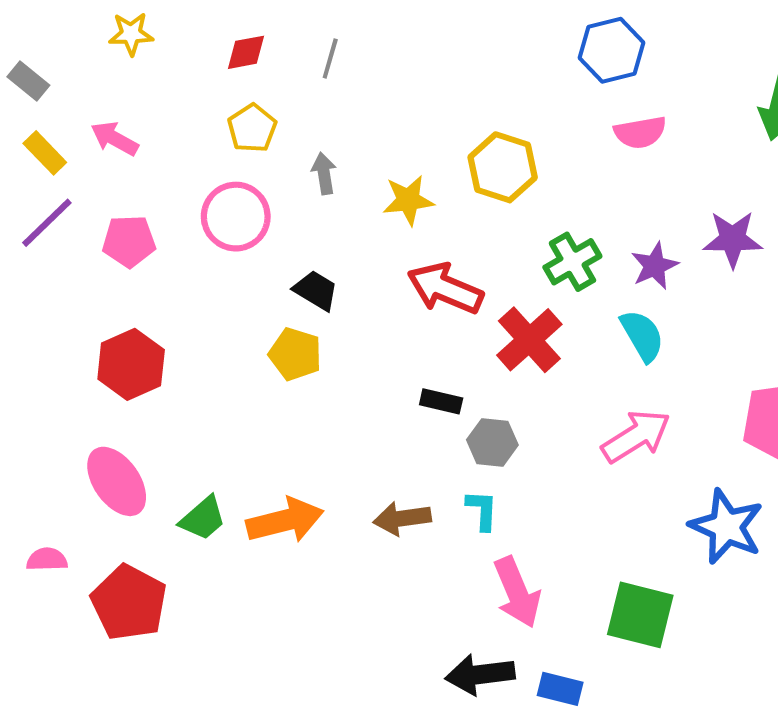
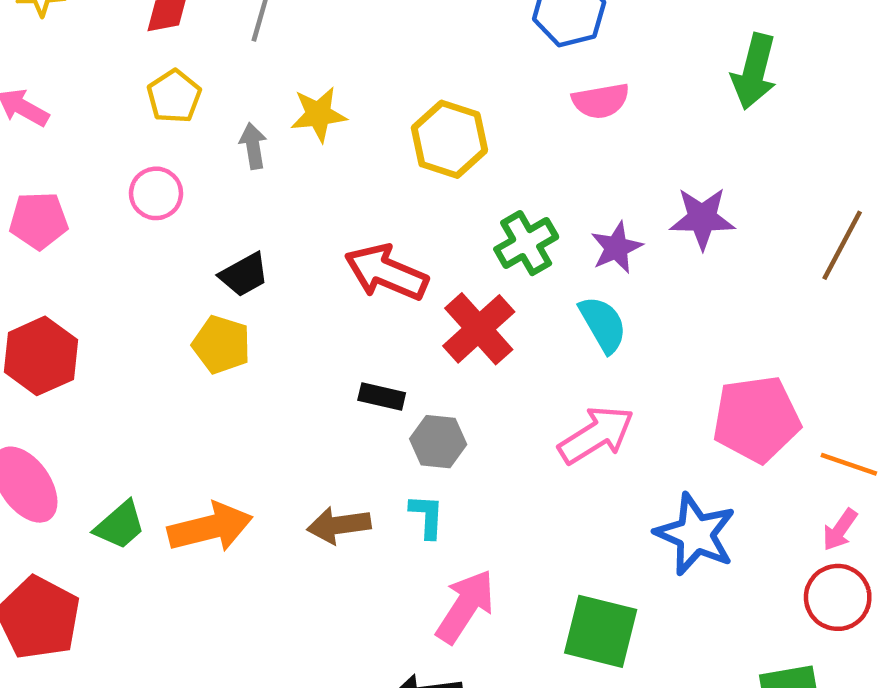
yellow star: (408, 200) -> (319, 114), moved
pink circle: (236, 217) -> (156, 193), size x0.7
black trapezoid: (316, 290) -> (244, 275), turned 120
pink arrow: (517, 592) -> (465, 606), turned -124

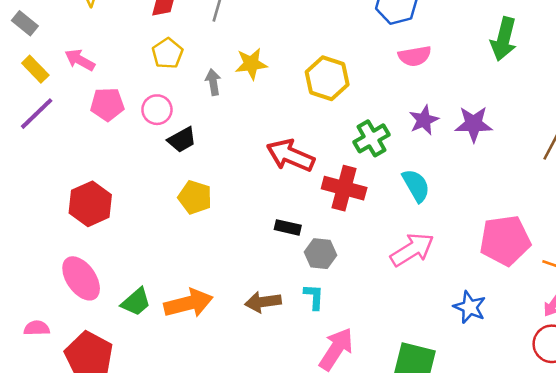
pink pentagon: (39, 220) -> (107, 104), moved
purple star: (616, 248) -> (424, 120), moved
black trapezoid: (244, 275) -> (182, 140), moved
red cross: (479, 329) -> (344, 188), turned -33
blue star: (695, 534) -> (470, 307), size x0.7

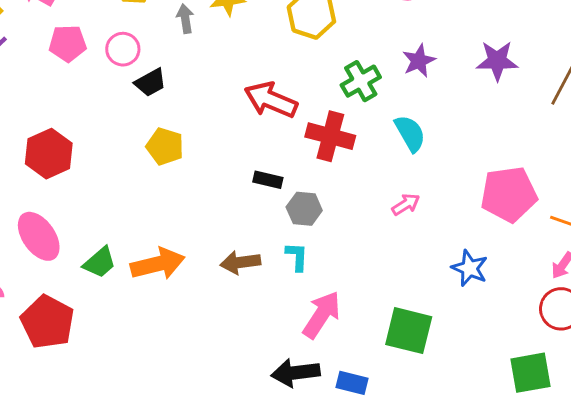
purple star: (474, 124) -> (497, 61), moved
pink arrow: (412, 250) -> (406, 204), size x0.6

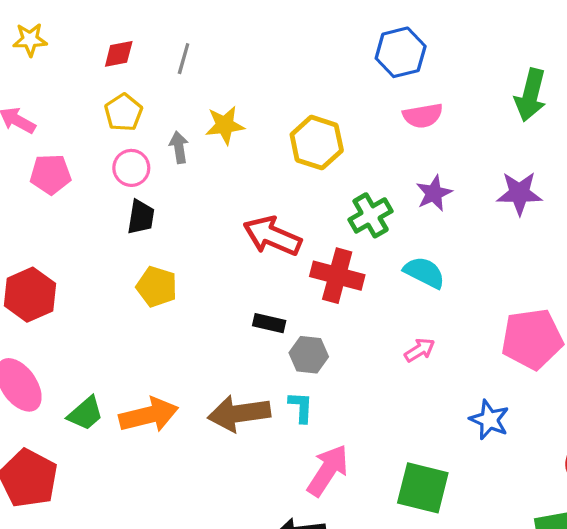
pink circle: (123, 49) -> (131, 168), moved
black trapezoid: (150, 83) -> (141, 217), turned -52
cyan semicircle: (410, 133) -> (424, 272), turned -33
brown arrow: (240, 262) -> (239, 413), size x1.4

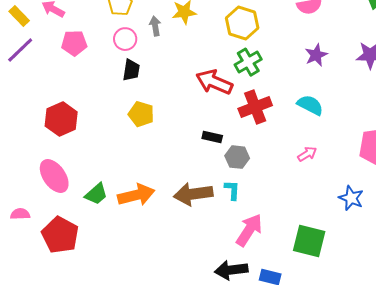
green cross: (371, 215) -> (248, 62), moved
red cross: (337, 276) -> (255, 107), turned -36

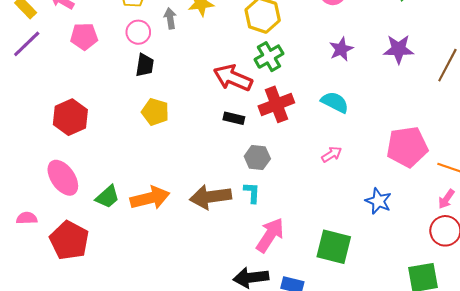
black rectangle: (212, 137) -> (234, 118), moved

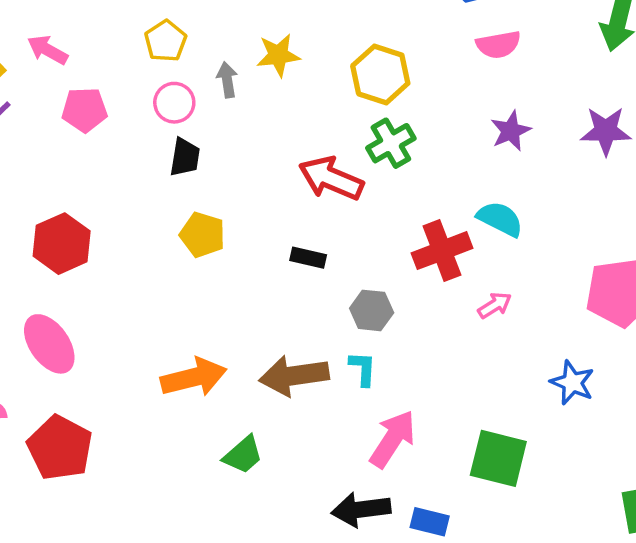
red cross: (276, 104) -> (442, 251), moved
black rectangle: (234, 118) -> (308, 258), moved
green trapezoid: (107, 197) -> (243, 455), moved

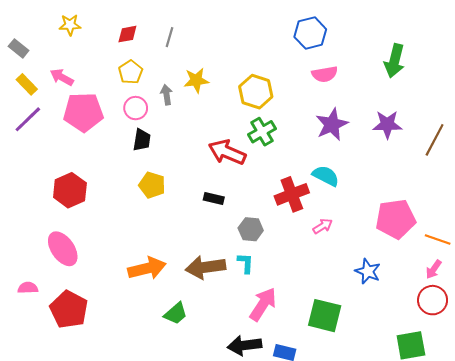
pink pentagon: (85, 110) -> (83, 112), size x1.5
purple star: (511, 131) -> (332, 124), size x1.4

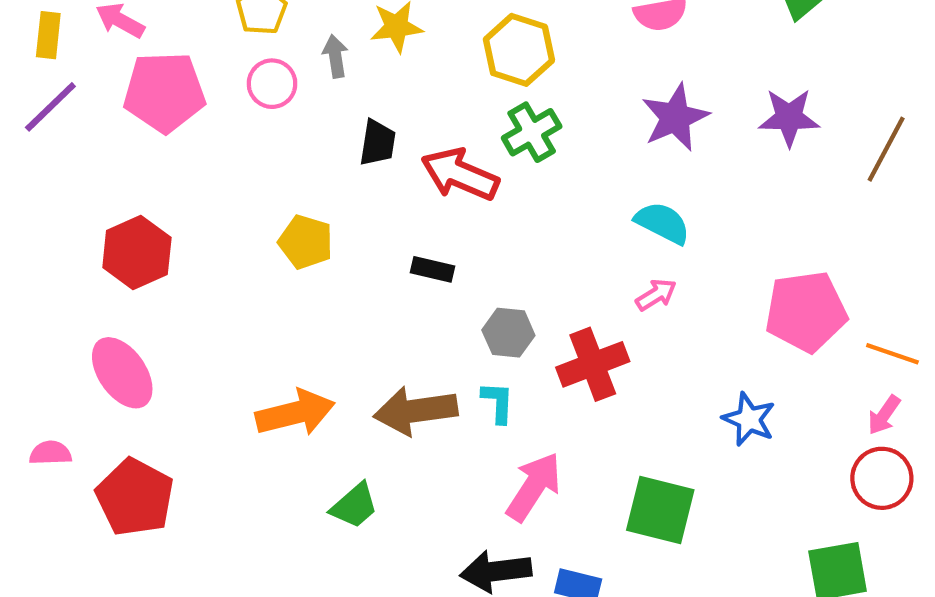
yellow rectangle: (27, 84) -> (48, 35), turned 50
black trapezoid: (142, 140) -> (378, 143), moved
red cross: (292, 194) -> (593, 364), moved
pink arrow: (323, 226) -> (656, 295), moved

